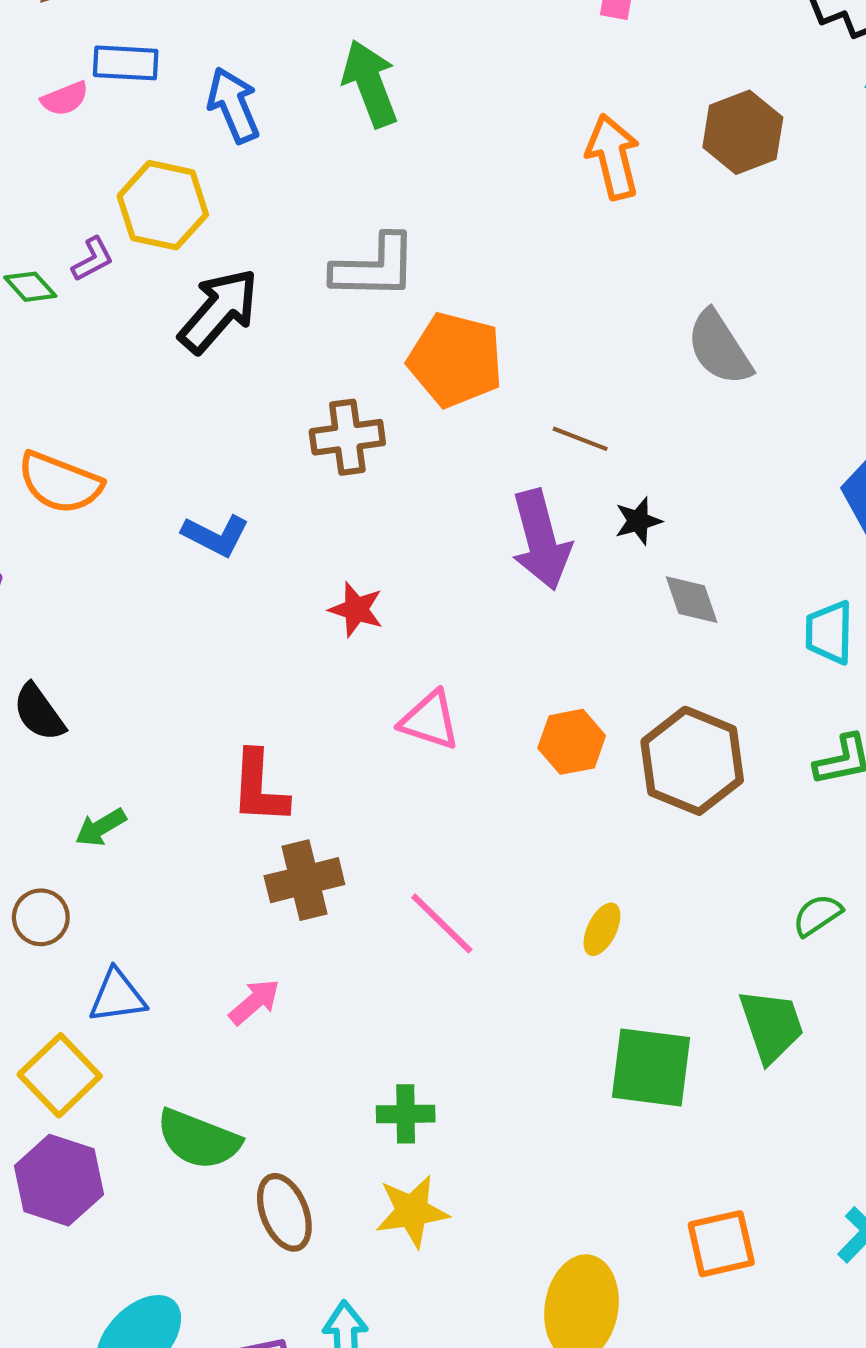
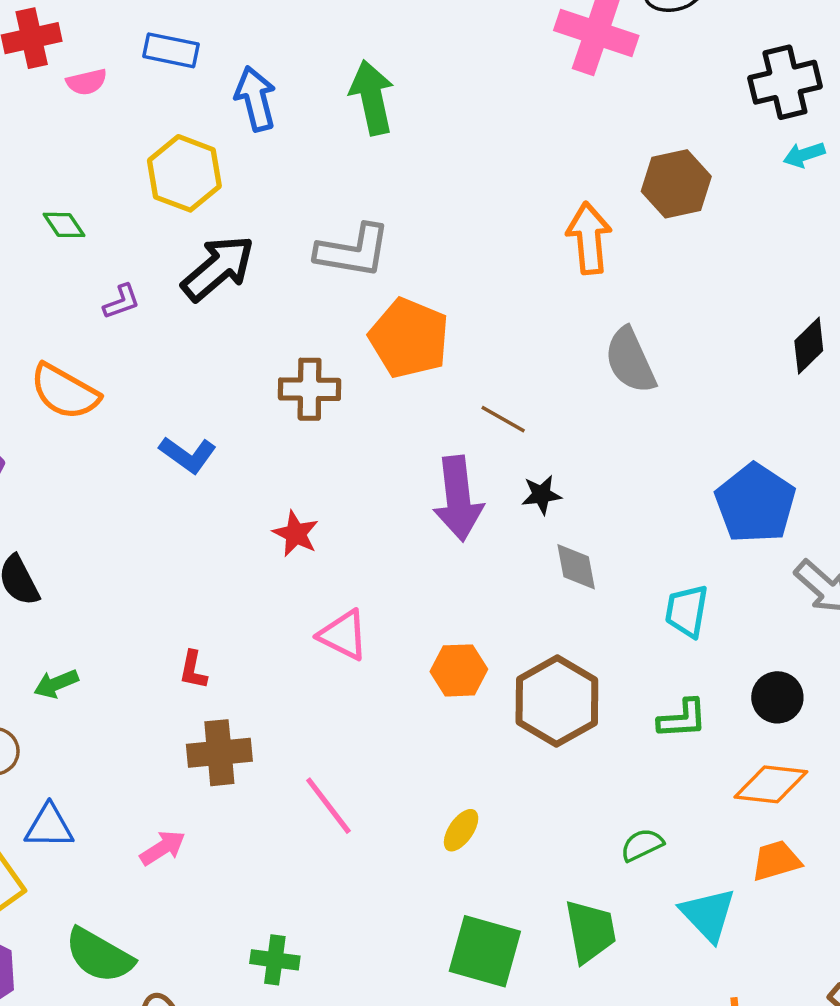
pink semicircle: (65, 99) -> (87, 82), moved
orange arrow: (613, 157) -> (589, 238), moved
purple L-shape: (93, 259) -> (122, 302), moved
red L-shape: (259, 787) -> (193, 670), size x0.6

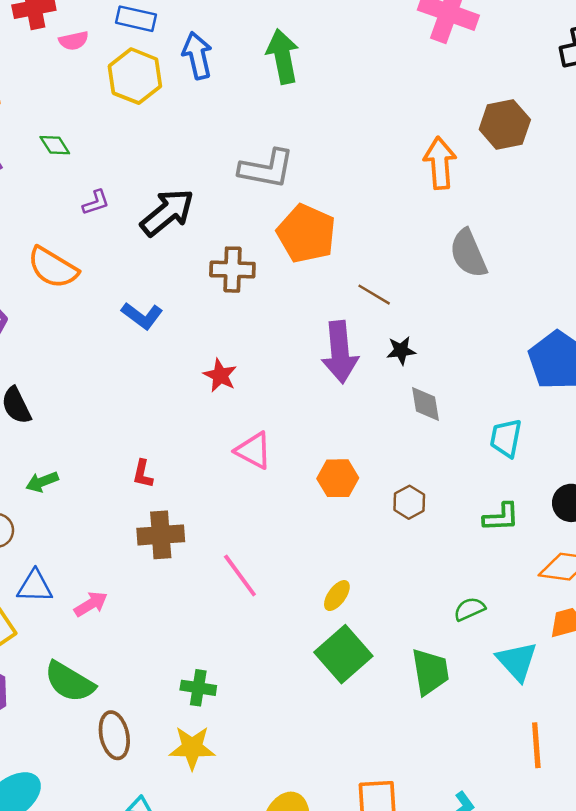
yellow hexagon: (184, 173) -> (135, 76), moved
black arrow: (218, 268) -> (167, 212), moved
brown hexagon: (557, 701) -> (409, 502), size x0.5
pink arrow: (163, 848) -> (91, 604), moved
green square: (485, 951) -> (343, 654), moved, turned 32

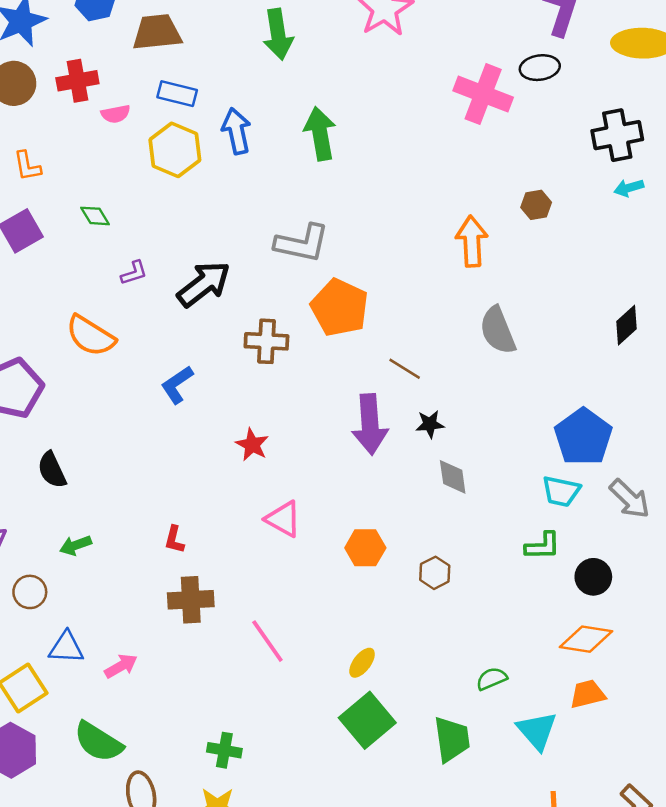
brown hexagon: (505, 125) -> (536, 205), size x0.6
blue L-shape: (142, 316) -> (177, 385), turned 108
cyan trapezoid: (506, 438) -> (561, 491), moved, turned -90
green L-shape: (501, 517) -> (543, 546), moved

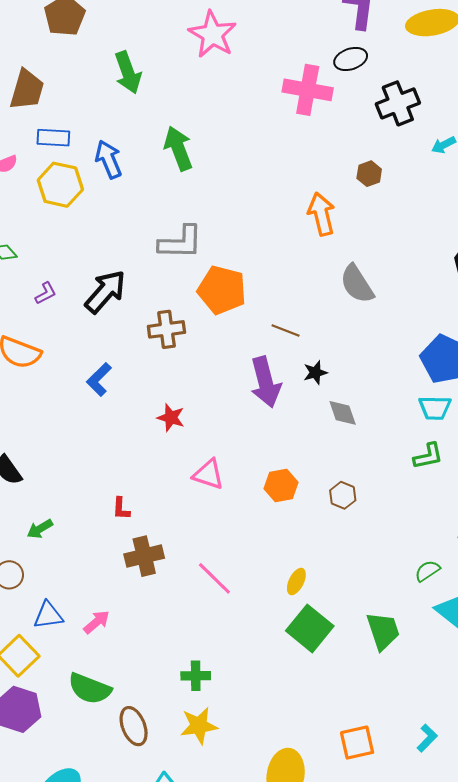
brown trapezoid: (157, 32) -> (27, 90), turned 123
black cross: (617, 135) -> (398, 103), moved
green semicircle: (492, 679) -> (427, 571), moved

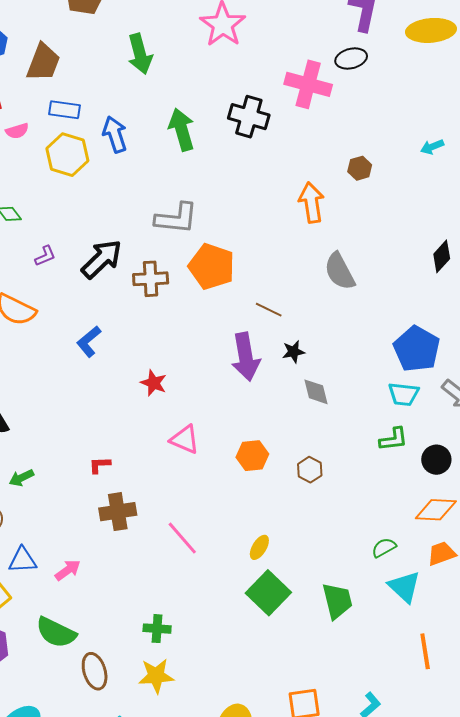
black cross: (398, 103) -> (249, 117), moved, turned 33
brown cross: (166, 329) -> (151, 279), moved
red L-shape: (121, 509) -> (100, 465), turned 80

